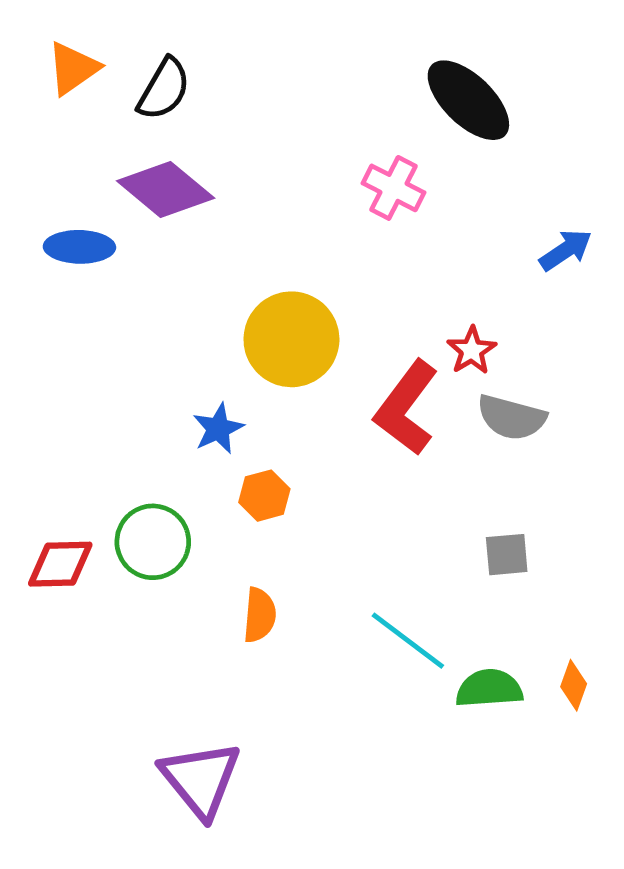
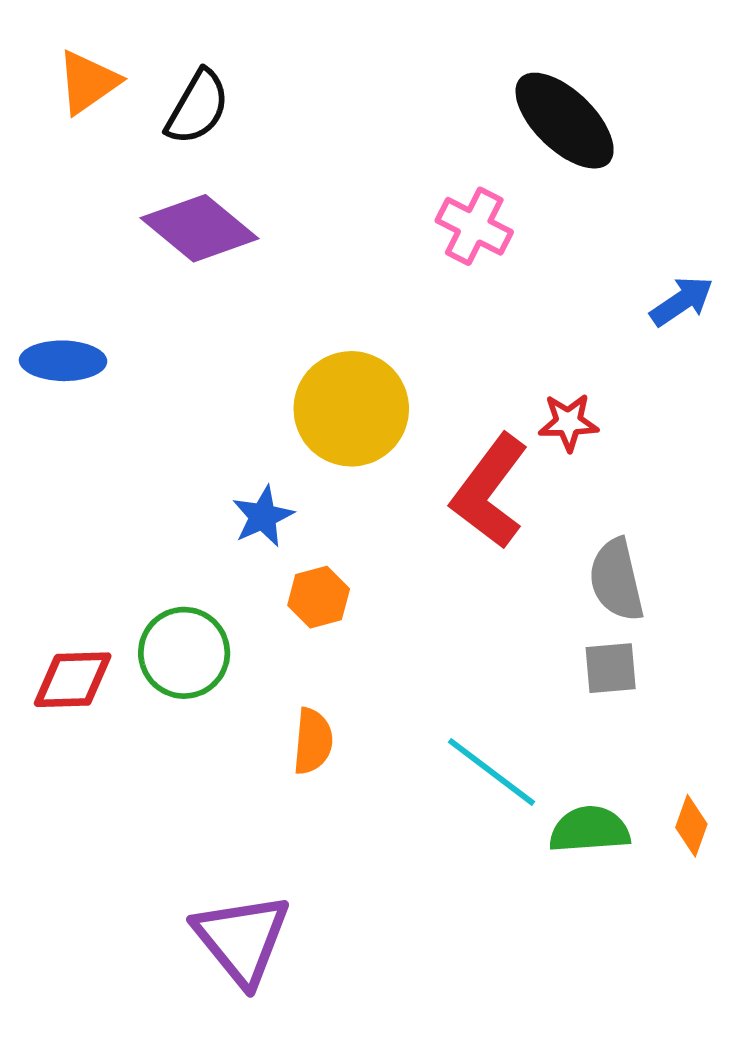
blue ellipse: (79, 247) -> (63, 361), moved
red star: (472, 351) -> (568, 422), turned 30
gray semicircle: (511, 417) -> (616, 580), moved, turned 62

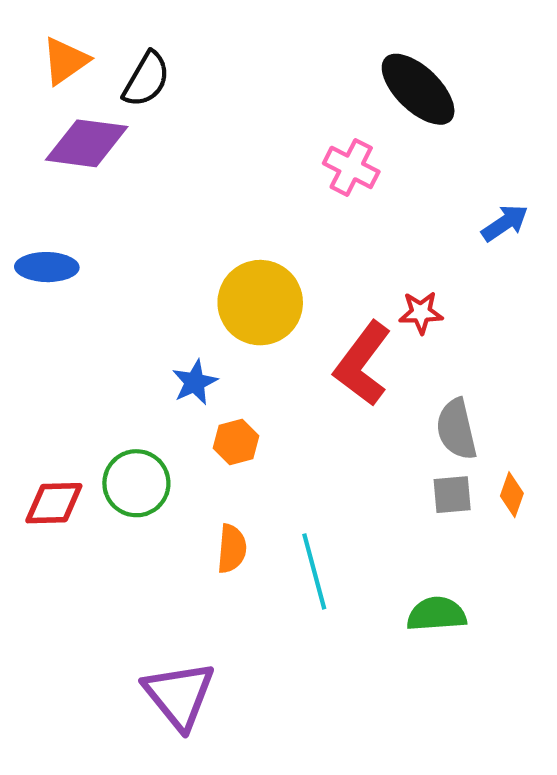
purple diamond: (199, 228) -> (87, 143), moved, turned -32
cyan line: (492, 772) -> (314, 571), moved, turned 38
orange diamond: (691, 826) -> (512, 495), moved

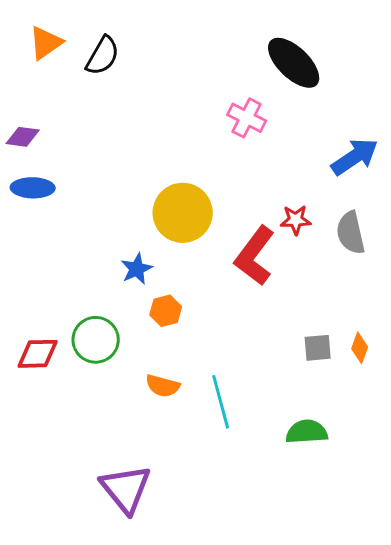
purple diamond: (87, 143) -> (23, 137), moved, size x0.6
blue arrow: (505, 223) -> (355, 157), size x1.4
gray semicircle: (456, 429) -> (351, 233), moved
orange semicircle: (232, 549) -> (163, 386), turned 100

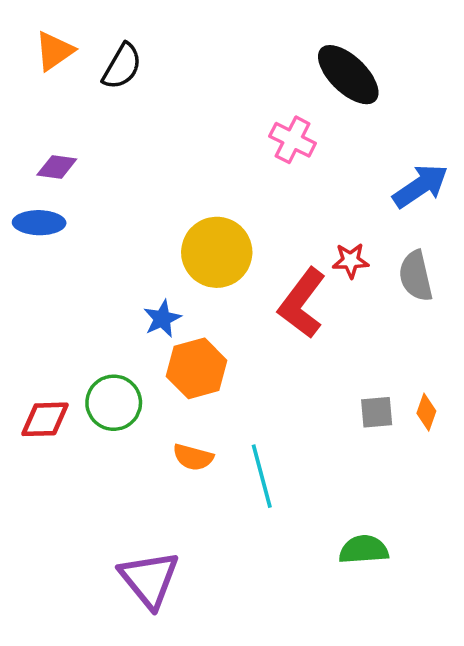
purple diamond: (23, 137) -> (57, 167), moved
orange hexagon: (166, 311) -> (197, 368), size x1.6
green semicircle: (307, 432) -> (364, 550), moved

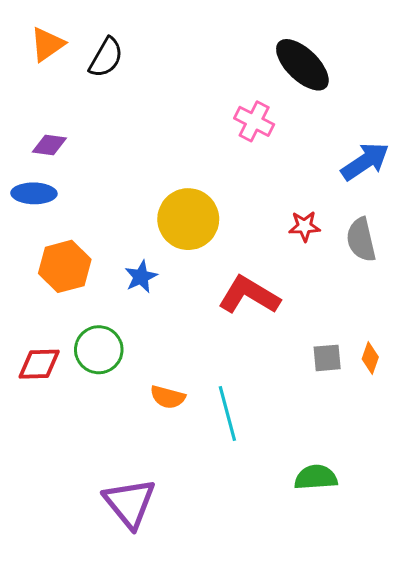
red L-shape: (302, 303) -> (249, 295), moved, turned 84
orange hexagon: (197, 368) -> (65, 266), moved

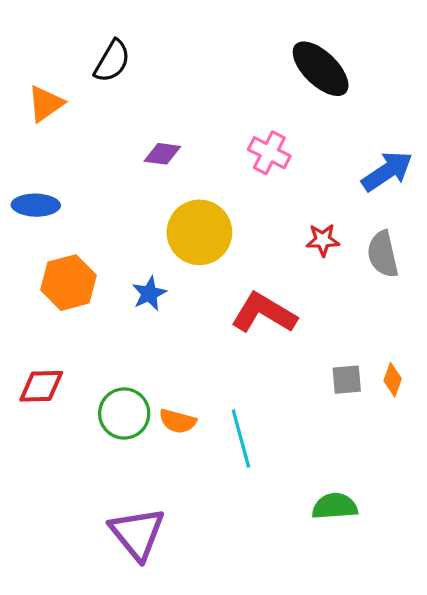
orange triangle: (47, 44) -> (46, 104), moved
pink cross: (254, 121) -> (269, 153), moved
purple diamond: (49, 145) -> (162, 154), moved
green circle: (99, 350) -> (124, 413), moved

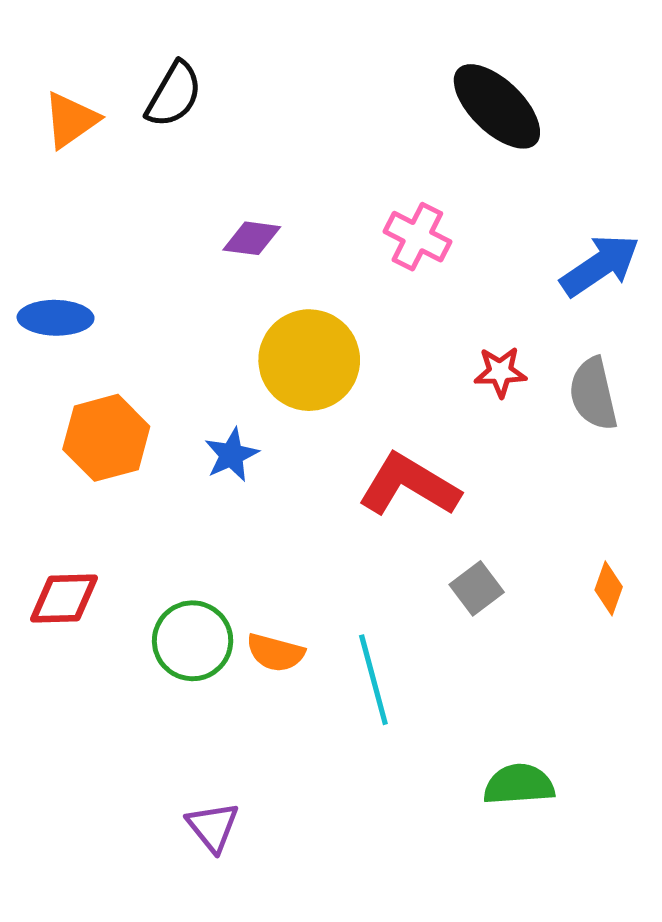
orange triangle: (46, 104) -> (71, 120), moved
gray square: (347, 380) -> (477, 588), moved, turned -32
purple triangle: (137, 534) -> (213, 827), size x0.6

